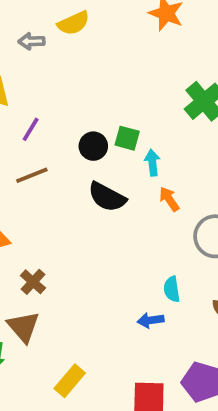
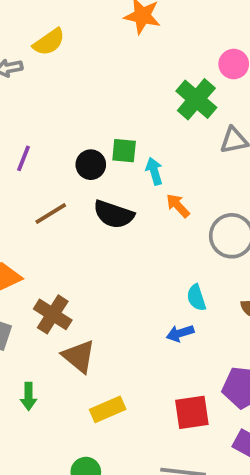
brown line: (32, 175) -> (51, 214), moved
brown cross: (33, 282) -> (53, 314), size x1.4
brown triangle: (23, 327) -> (79, 356), moved
yellow rectangle: (70, 381) -> (108, 409), turned 36

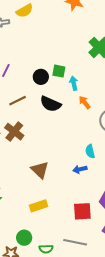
brown cross: (53, 314) -> (14, 132), moved
brown triangle: (79, 356) -> (40, 170), moved

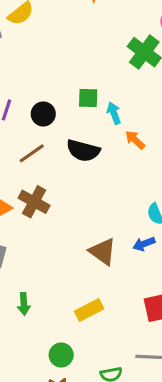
black circle: (41, 77) -> (43, 114), moved
brown triangle: (40, 170) -> (103, 251), moved
green circle: (24, 238) -> (61, 355), moved

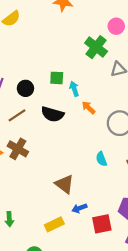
blue arrow: (144, 244) -> (79, 208), moved

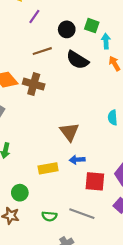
black circle: (25, 88) -> (67, 29), moved
brown cross: (18, 149) -> (34, 84), turned -30

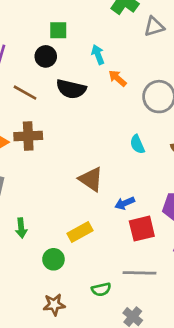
green square: (92, 26) -> (58, 30), moved
brown line: (42, 51) -> (25, 93), turned 66
blue arrow: (77, 160) -> (125, 203), moved
green circle: (20, 193) -> (53, 259), moved

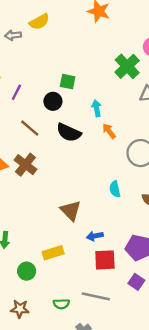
brown cross: (28, 136) -> (25, 165), turned 30

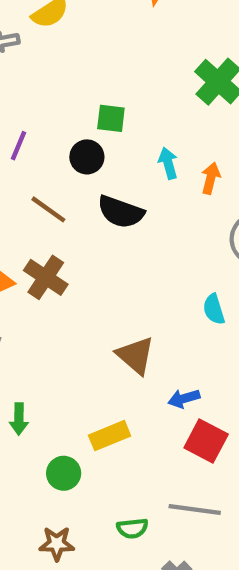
orange arrow: (109, 131) -> (211, 178), moved, turned 56
red square: (105, 260) -> (206, 441), turned 35

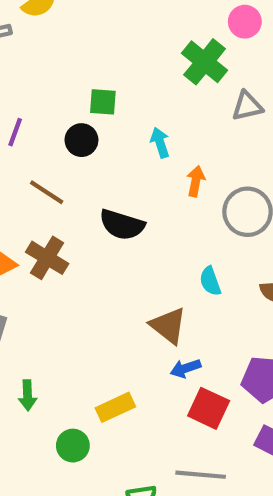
orange arrow: (211, 178) -> (196, 181), moved
black semicircle: (121, 212) -> (122, 225), moved
brown triangle: (136, 355) -> (168, 326), moved

